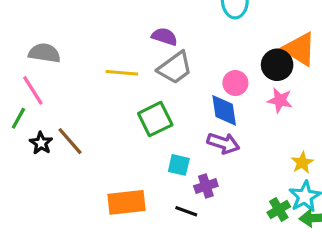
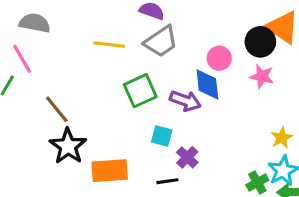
black star: (41, 143) -> (68, 146), moved, size x1.6
purple arrow: (223, 143) -> (185, 101), moved
purple cross: (206, 186) -> (187, 157), turned -30
black line: (186, 211) -> (167, 181), turned -30

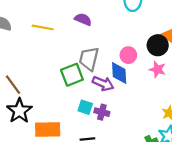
gray trapezoid: (161, 41) -> (89, 59), moved, turned 135
yellow line: (109, 45) -> (43, 27), moved
purple cross: (187, 157) -> (102, 112), moved, turned -32

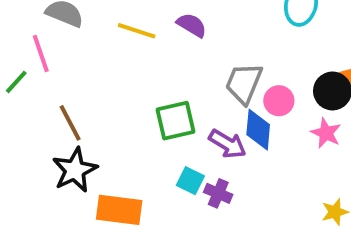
purple semicircle: (83, 19) -> (192, 25), moved
gray trapezoid: (89, 59) -> (244, 83), moved

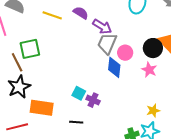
green square: (176, 121) -> (30, 49), moved
purple arrow: (227, 144) -> (102, 27), moved

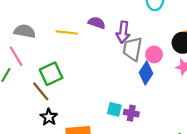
purple arrow: (102, 27) -> (123, 32), turned 78
blue diamond: (114, 67) -> (146, 73), turned 40
black star: (19, 87) -> (49, 117), size x0.7

